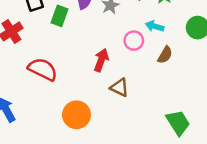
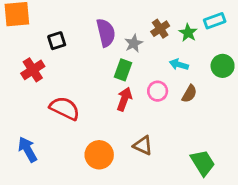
green rectangle: (60, 16) -> (123, 70), moved
pink circle: (134, 41) -> (158, 91), moved
brown triangle: (119, 87) -> (143, 145), moved

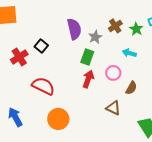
black square: (57, 41) -> (41, 46), moved, turned -32
brown semicircle: (189, 94) -> (131, 88), moved
brown triangle: (143, 145) -> (113, 108), moved
orange circle: (99, 155) -> (58, 119), moved

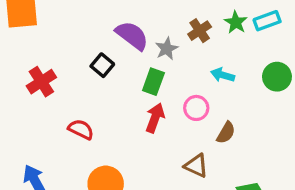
purple semicircle: (74, 29) -> (132, 35), turned -40
green star: (136, 29) -> (236, 22), moved
black square: (41, 46) -> (102, 65), moved
red semicircle: (43, 86) -> (81, 129), size x0.7

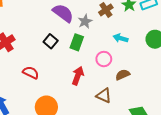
black square: (102, 65) -> (51, 41), moved
red arrow: (155, 118) -> (78, 76), moved
brown semicircle: (226, 133) -> (123, 75), turned -144

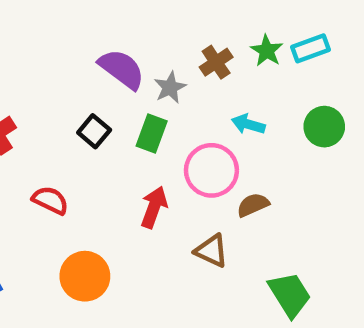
pink circle: (104, 59) -> (211, 170), size x1.5

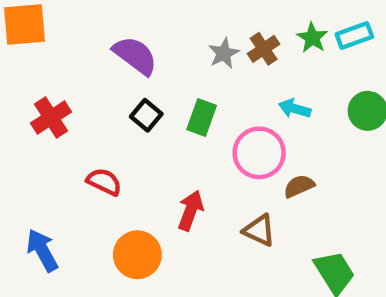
purple semicircle: (122, 69) -> (135, 55), moved
gray star: (170, 87) -> (224, 53), moved
red arrow: (154, 207) -> (191, 210), moved

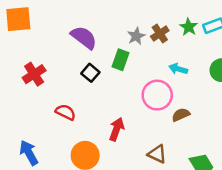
green rectangle: (202, 117) -> (121, 60), moved
brown triangle: (259, 230) -> (157, 154), moved

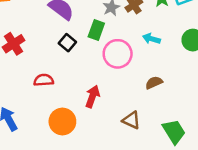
pink circle: (157, 95) -> (118, 54), moved
red semicircle: (65, 112) -> (44, 80), turned -30

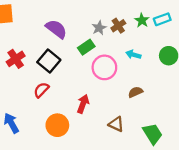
green rectangle: (96, 30) -> (86, 47), turned 35
black square: (67, 43) -> (49, 61), moved, size x1.5
red semicircle: (44, 80) -> (41, 90), turned -42

